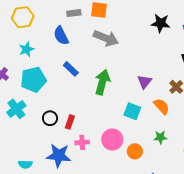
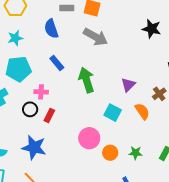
green arrow: (102, 82) -> (87, 80), turned -40
green star: (160, 137) -> (135, 153), moved
pink cross: (82, 142) -> (41, 92), moved

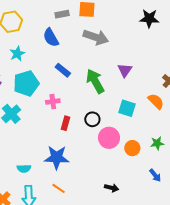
purple triangle: (128, 85) -> (125, 70), moved
black circle: (30, 109) -> (92, 119), moved

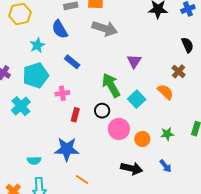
cyan star: (17, 54) -> (37, 45), moved
green arrow: (95, 81) -> (111, 85), moved
cyan square: (127, 108) -> (137, 99), turned 30
orange line: (59, 188) -> (82, 180), moved
black arrow: (112, 188) -> (132, 168), moved, size x1.5

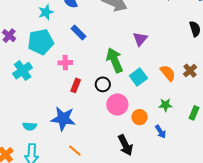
brown cross: (179, 71) -> (190, 71), moved
green star: (167, 134) -> (165, 105), moved
blue arrow: (165, 166) -> (161, 132), moved
black arrow: (132, 168) -> (125, 145), turned 45

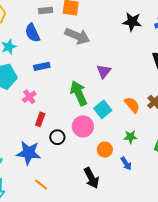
blue rectangle: (78, 33) -> (42, 66), turned -56
pink cross: (65, 63) -> (29, 97), turned -32
black circle: (103, 84) -> (57, 137), moved
pink circle: (117, 104) -> (83, 126), moved

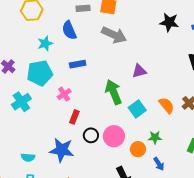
purple triangle: (104, 71) -> (139, 71), turned 35
pink circle: (83, 126) -> (114, 136), moved
green star: (130, 137) -> (155, 137), moved

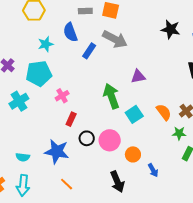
blue rectangle: (78, 64) -> (89, 51), moved, turned -49
green star: (155, 137) -> (179, 133), moved

